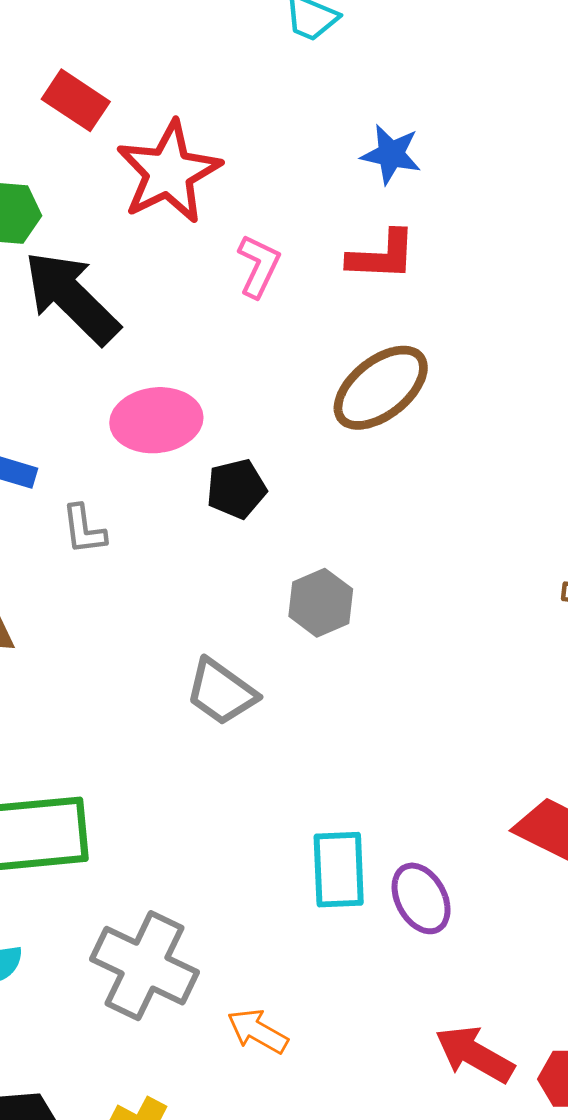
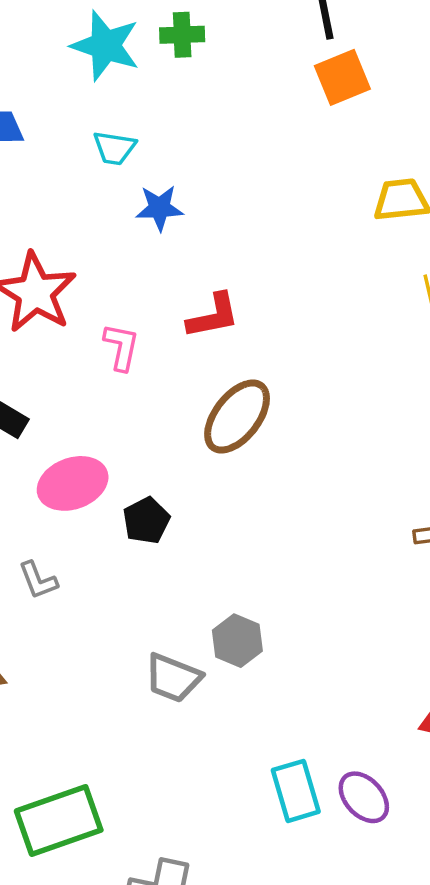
blue star: (391, 154) -> (159, 208), moved
gray hexagon: (321, 603) -> (237, 641), moved

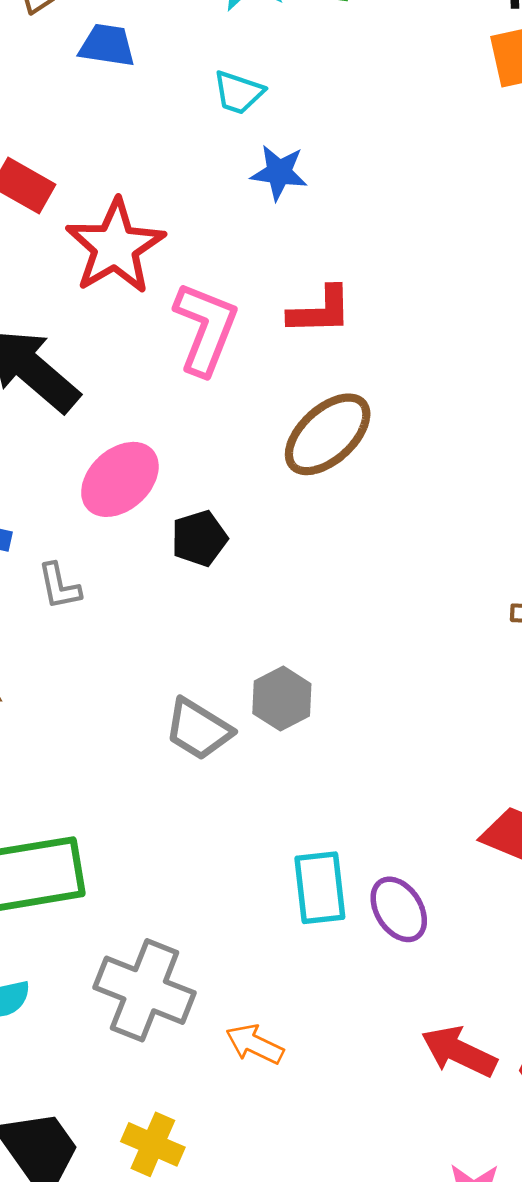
pink L-shape: (121, 347) -> (206, 328), size x1.6
pink ellipse: (73, 483) -> (120, 479), turned -32

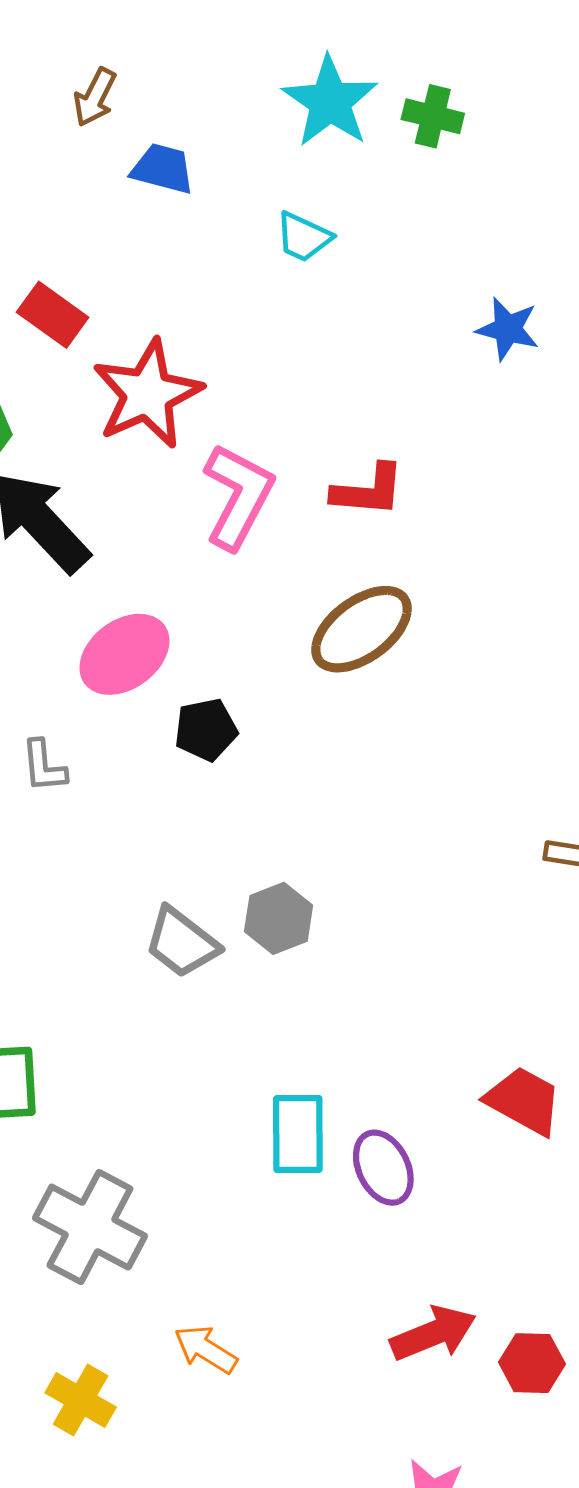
blue star: (279, 172) -> (508, 329), moved
orange arrow: (255, 1044) -> (206, 1349), moved
red arrow: (459, 1052) -> (433, 1334), turned 126

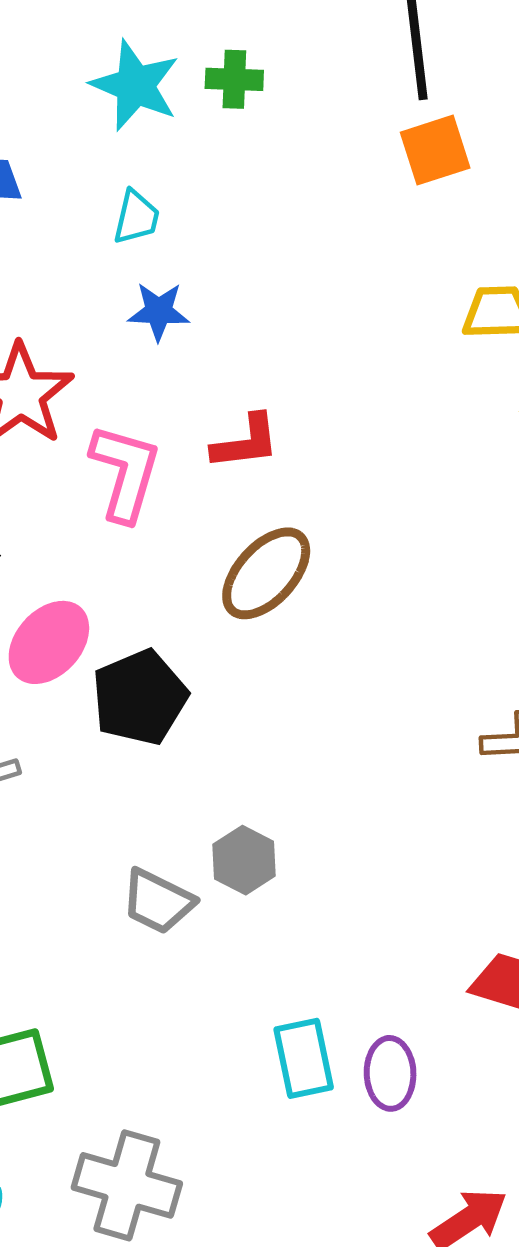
cyan trapezoid: (303, 237) -> (136, 217), turned -90
blue star: (508, 329) -> (159, 311), moved
black pentagon: (206, 730) -> (140, 697), size x1.6
purple ellipse: (383, 1168) -> (390, 1073), turned 36

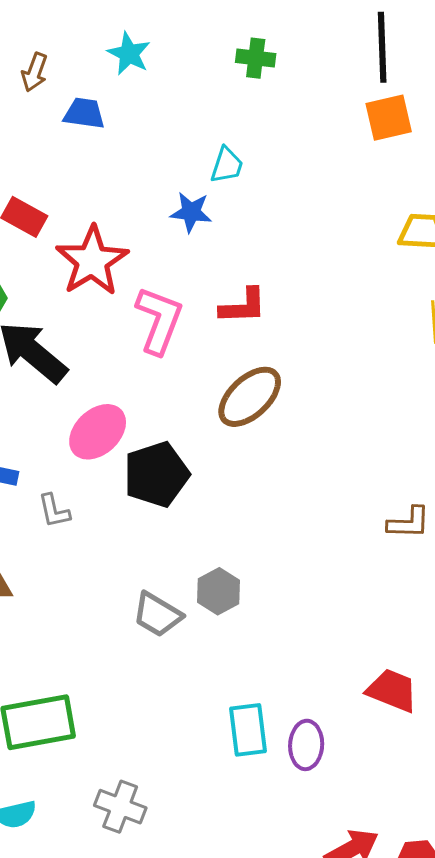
cyan star: (135, 85) -> (129, 54), moved, size x0.7
cyan trapezoid: (136, 217) -> (227, 165), moved
gray cross: (127, 1185) -> (120, 807), size x0.7

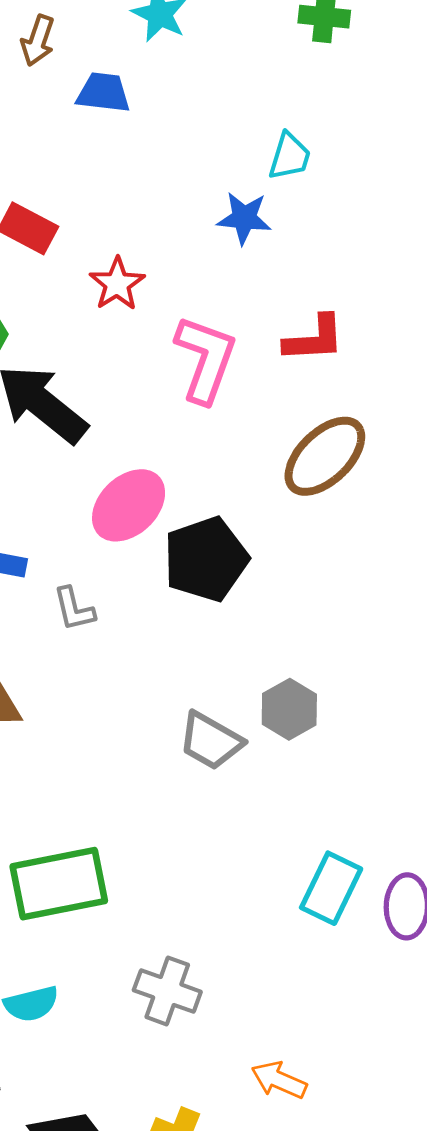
red star: (92, 261) -> (117, 284), size x0.6
cyan rectangle: (248, 730) -> (331, 888), turned 34

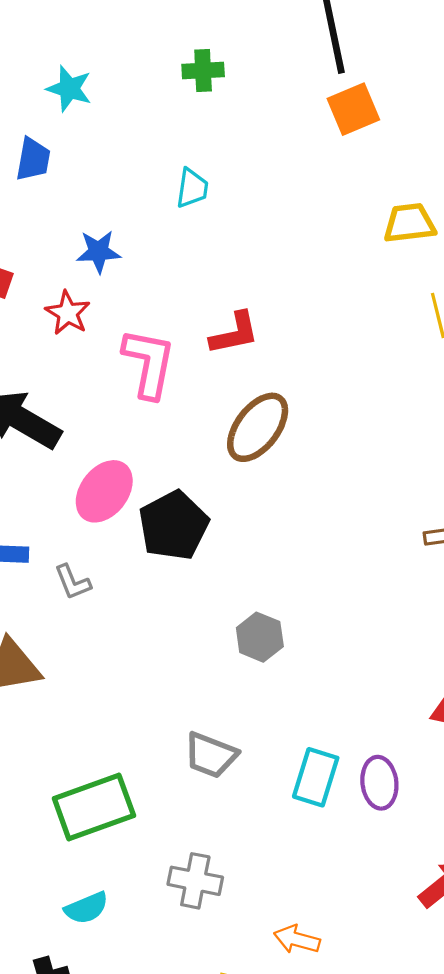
blue trapezoid: (103, 93) -> (33, 159), turned 102
blue star: (244, 218) -> (98, 252), moved
gray trapezoid: (211, 741) -> (211, 755), moved

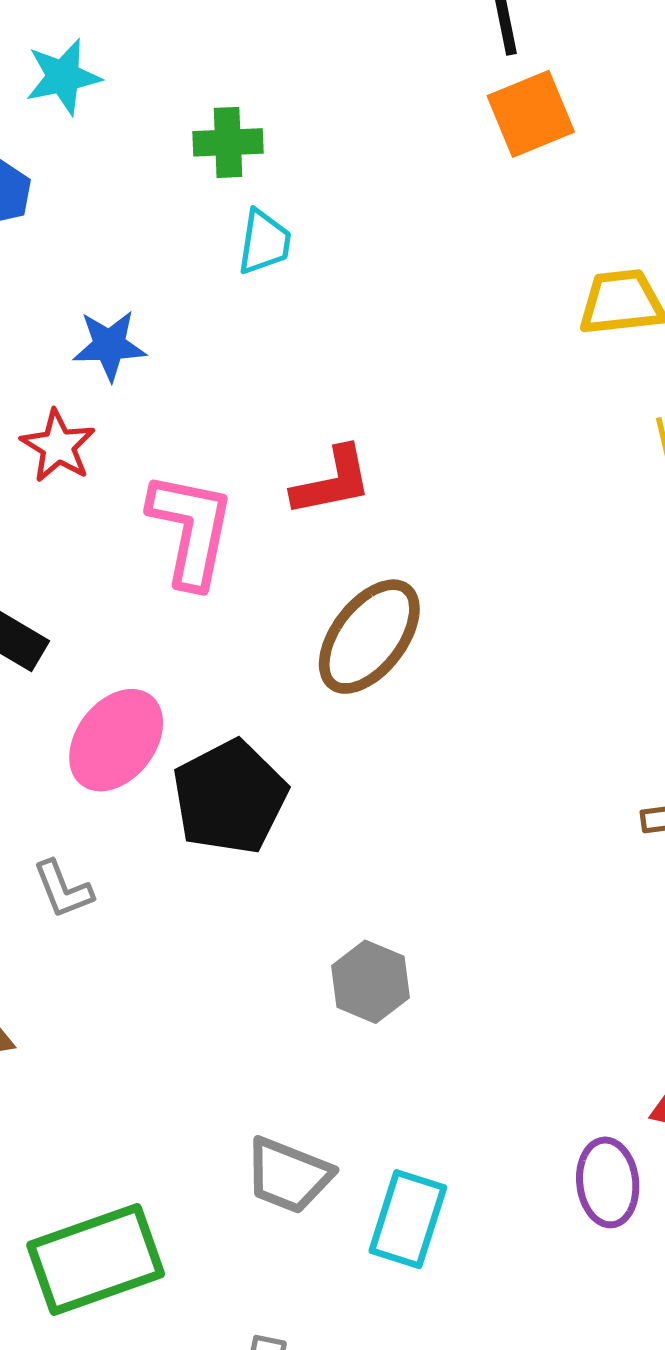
green cross: (203, 70) -> (228, 142), moved
cyan star: (69, 89) -> (63, 77), turned -30
cyan rectangle: (316, 777) -> (408, 1219), moved
purple ellipse: (379, 783) -> (608, 1182), moved

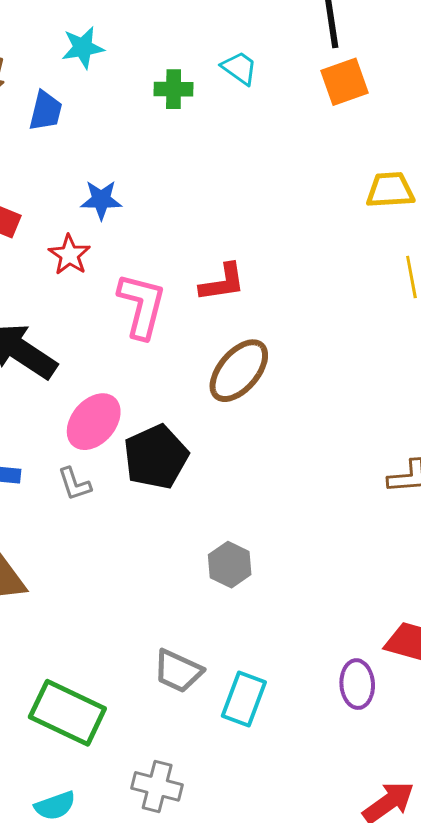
cyan trapezoid: (264, 242) -> (239, 68), moved, turned -66
gray L-shape: (63, 889) -> (74, 484), moved
green rectangle: (96, 1260) -> (67, 713), turned 42

